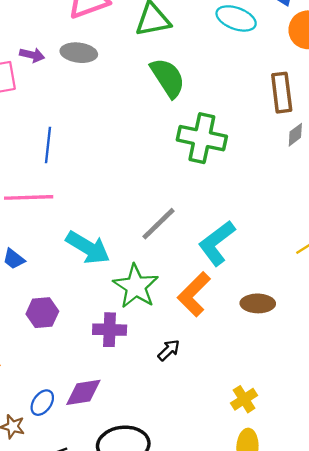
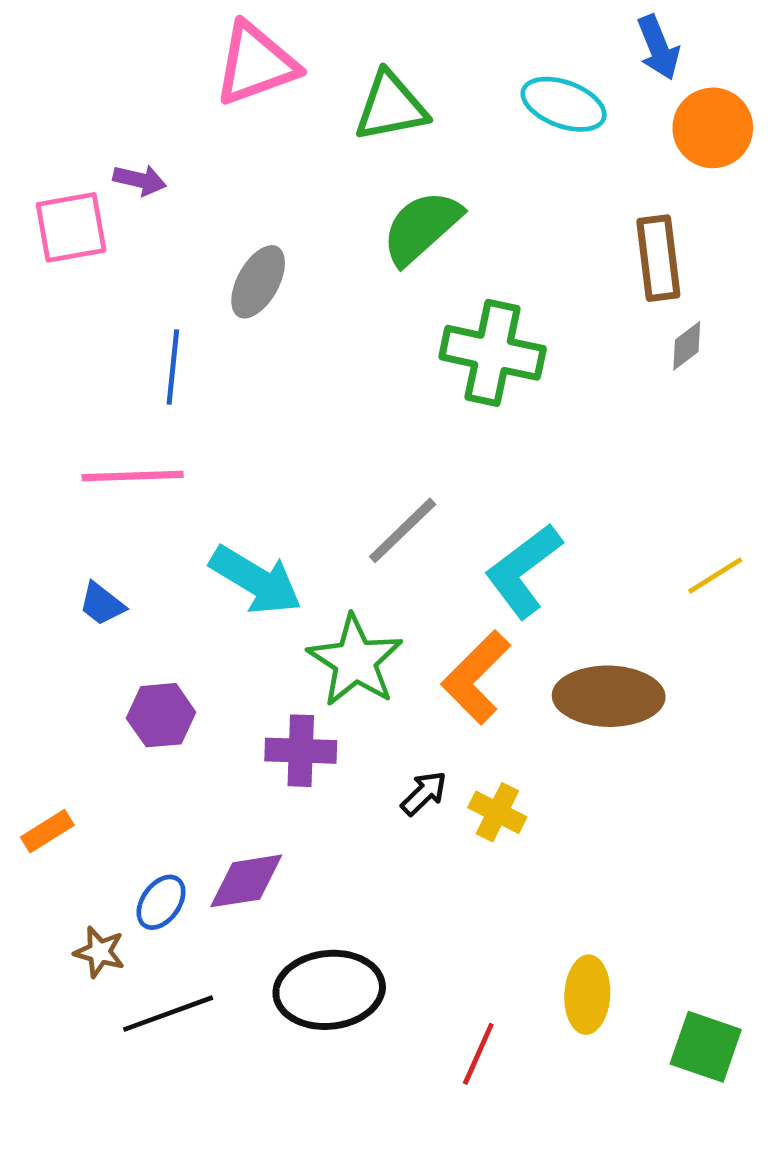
gray ellipse: (79, 53) -> (258, 282), moved, turned -68
green semicircle: (168, 78) -> (422, 227), turned -99
brown ellipse: (258, 303) -> (609, 696), size x1.5
yellow cross: (244, 399) -> (497, 812), moved, turned -30

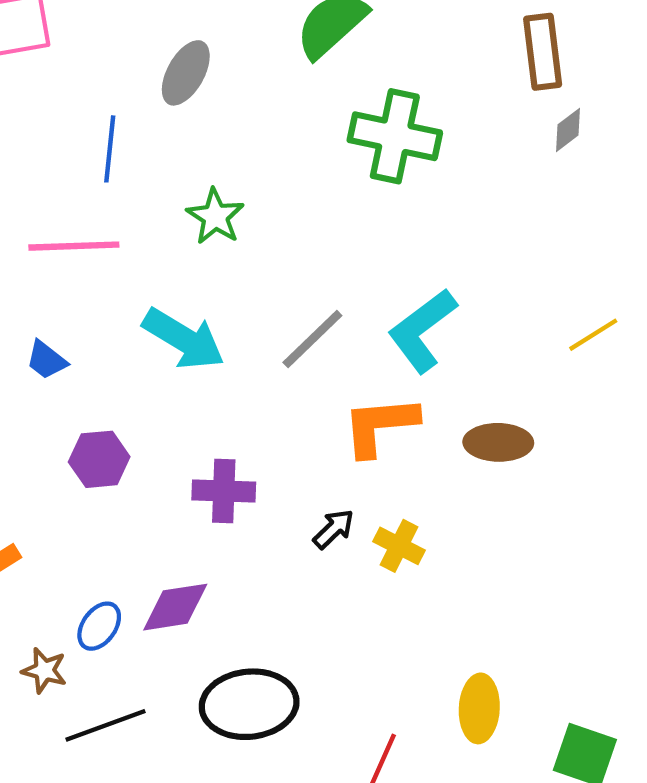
gray line: (403, 530) -> (312, 339), moved
green star: (355, 661) -> (215, 216), moved, size x0.7
orange L-shape: (476, 677) -> (380, 426), turned 40
brown ellipse: (609, 696) -> (498, 442), size x0.7

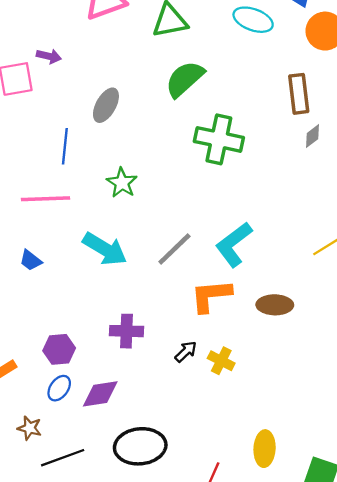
purple hexagon: (99, 459) -> (59, 349), moved
blue ellipse: (99, 626) -> (59, 388), moved

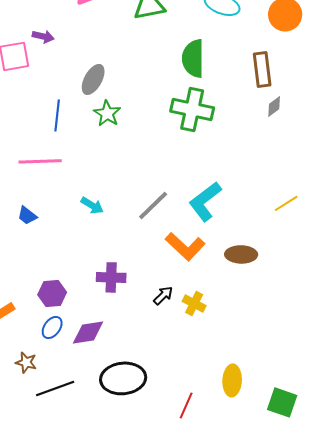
green semicircle: (185, 79) -> (193, 58), moved, turned -48
green star: (122, 183) -> (107, 113), moved
cyan arrow: (105, 249) -> (92, 205), size x0.6
orange L-shape: (211, 296) -> (185, 246), turned -132

